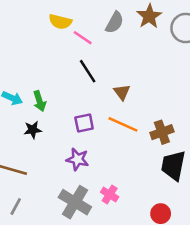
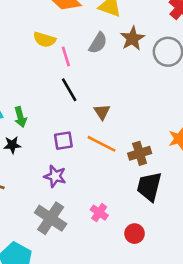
pink line: (83, 38) -> (66, 57), turned 36
pink cross: (110, 195) -> (99, 213), moved

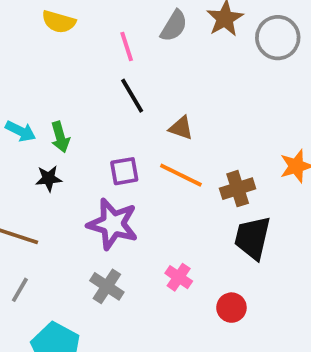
yellow semicircle: (44, 40) -> (59, 22), moved
brown triangle: (102, 112) -> (181, 128), turned -36
purple star: (55, 176) -> (113, 224), size x1.5
gray cross: (51, 218) -> (107, 286), size x0.7

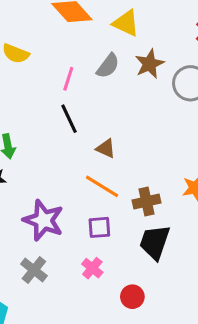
pink line: (127, 47) -> (68, 79), turned 30
purple square: (124, 171) -> (99, 227), moved

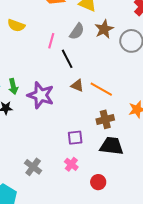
black line: (69, 119) -> (67, 59), moved
orange line: (102, 186) -> (101, 89), moved
purple star: (43, 220) -> (41, 95), moved
black trapezoid: (155, 242) -> (112, 146), turned 80

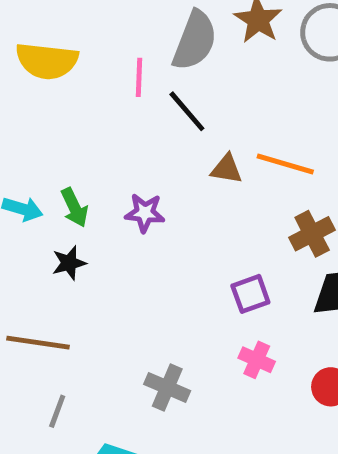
yellow semicircle: (16, 25) -> (47, 61), size x1.4
gray semicircle: (77, 31) -> (195, 41), size x1.4
purple star: (41, 95) -> (145, 213), size x0.6

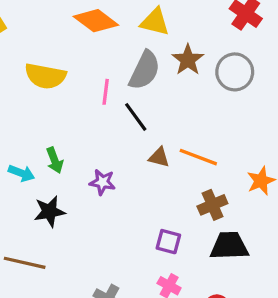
green arrow: (74, 207) -> (55, 160), moved
black star: (69, 263) -> (49, 211), size x1.4
purple square: (250, 294) -> (168, 242), turned 30

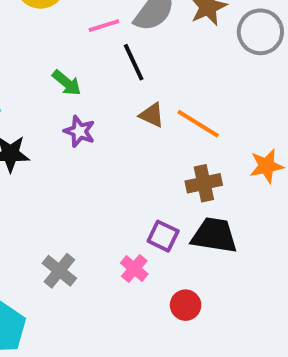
pink line: (106, 92) -> (104, 26), turned 55
green arrow: (55, 160) -> (67, 83), moved, turned -40
purple square: (168, 242) -> (163, 236), moved

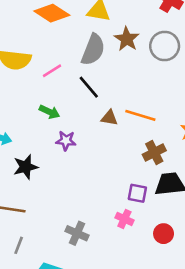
pink line: (104, 26) -> (52, 71), moved

